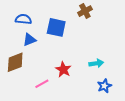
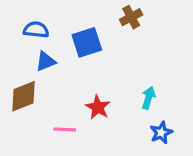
blue square: (56, 27) -> (87, 42), turned -30
cyan arrow: (96, 63) -> (148, 98), turned -64
pink line: (42, 84) -> (65, 129), turned 32

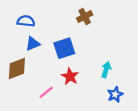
brown cross: (131, 17) -> (85, 17), moved
blue square: (87, 42) -> (64, 48), moved
pink line: (65, 129) -> (46, 92), turned -42

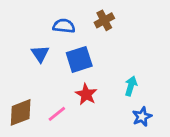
blue semicircle: (26, 21) -> (64, 26), moved
blue triangle: (33, 44) -> (40, 54), turned -42
brown diamond: (17, 68) -> (21, 112), moved

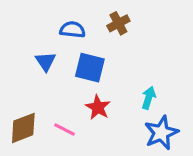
blue square: (79, 59) -> (90, 68), turned 32
pink line: (57, 114) -> (65, 130), turned 66
blue star: (142, 117) -> (161, 133), size x1.5

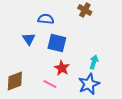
brown cross: (118, 23) -> (85, 10), moved, turned -32
pink line: (65, 130) -> (50, 84), moved
blue star: (161, 133) -> (89, 84), moved

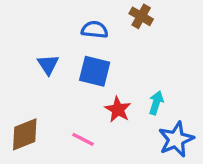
blue semicircle: (46, 19) -> (95, 30), moved
red star: (62, 68) -> (118, 109), moved
blue star: (89, 84) -> (176, 139), moved

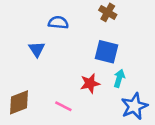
blue semicircle: (95, 30) -> (58, 23), moved
blue square: (95, 71) -> (106, 52), moved
red star: (118, 109) -> (90, 83), turned 30

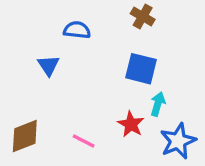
red star: (90, 83) -> (131, 124), moved, turned -30

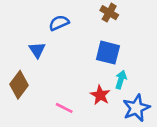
blue semicircle: (77, 30) -> (59, 23), turned -30
brown diamond: (25, 136) -> (19, 85), moved, turned -32

